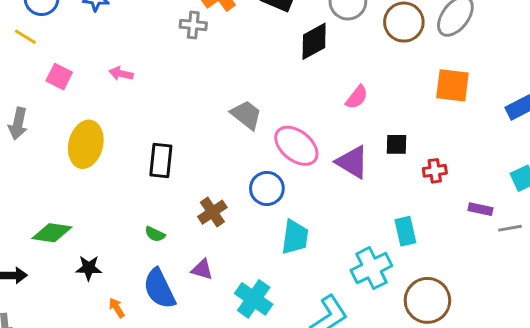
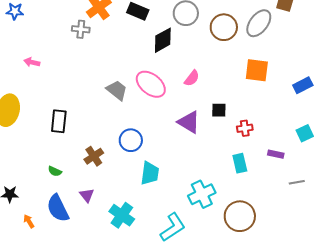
pink ellipse: (296, 146) -> (151, 84), moved
gray line: (510, 228) -> (297, 182), moved
cyan rectangle: (405, 231) -> (240, 163), moved
purple triangle: (202, 269) -> (87, 195), turned 35

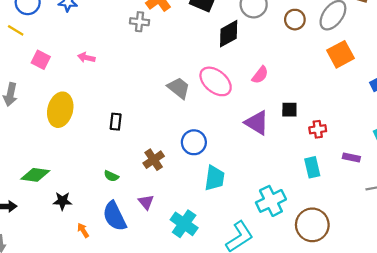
brown circle: (224, 27) -> (295, 20), size x0.7
orange square: (257, 70) -> (341, 54), moved, turned -35
black rectangle: (59, 121) -> (116, 122), size x0.7

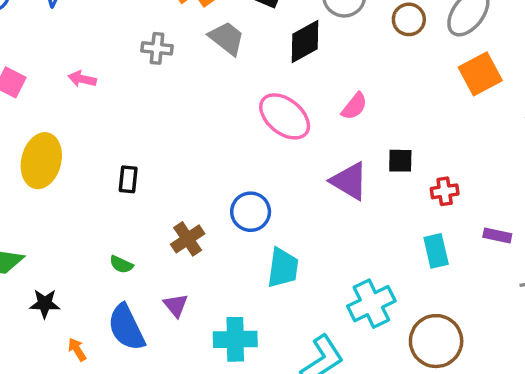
gray cross: (140, 22) -> (157, 48), moved
gray trapezoid: (179, 88) -> (227, 38), moved
cyan cross: (184, 224) -> (235, 339), turned -36

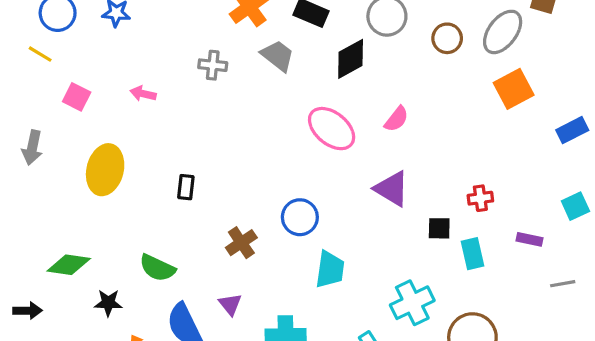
black square: (400, 161) -> (439, 228), moved
green semicircle: (121, 264) -> (157, 268), moved, size x1.6

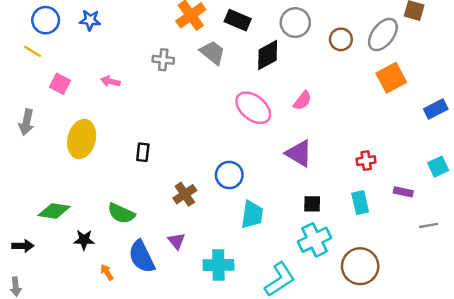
black square: (439, 228) -> (312, 204), moved

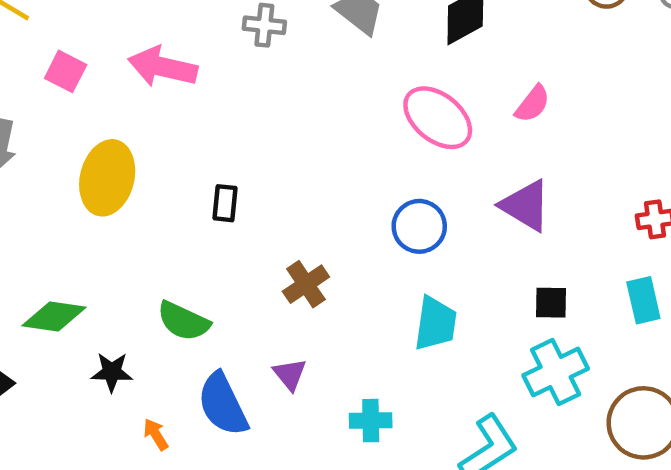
pink arrow: (110, 81) -> (163, 67), size x1.8
blue circle: (229, 175) -> (419, 226), moved
cyan cross: (218, 265) -> (371, 421), size x0.7

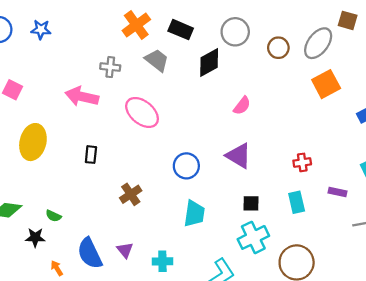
pink arrow: (163, 67) -> (82, 97), moved
pink ellipse: (438, 118) -> (142, 112), moved
green semicircle: (183, 321) -> (53, 216), moved, size x0.6
purple triangle: (290, 374) -> (125, 250), moved

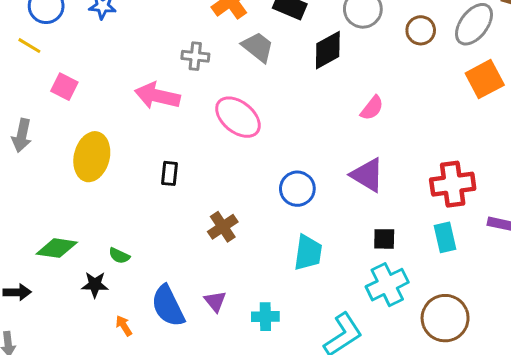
red cross: (302, 162) -> (453, 184), size x1.8

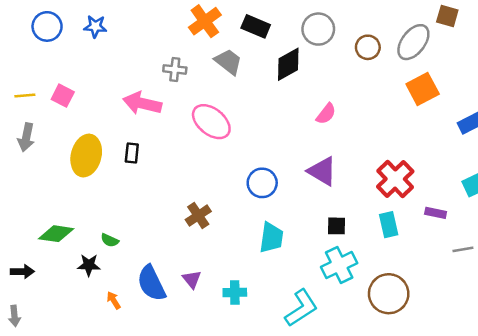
yellow line: (29, 46) -> (25, 96), moved, turned -36
black rectangle: (169, 173) -> (132, 153), moved
red cross: (453, 184) -> (395, 179), turned -36

